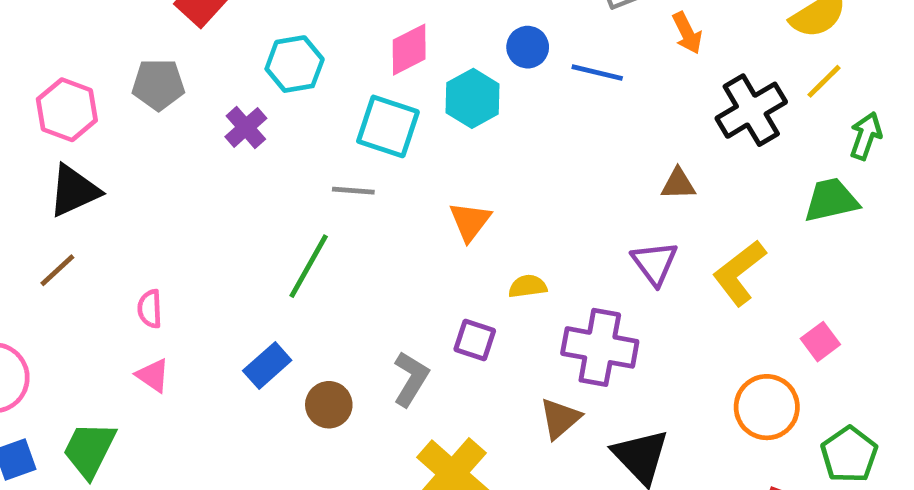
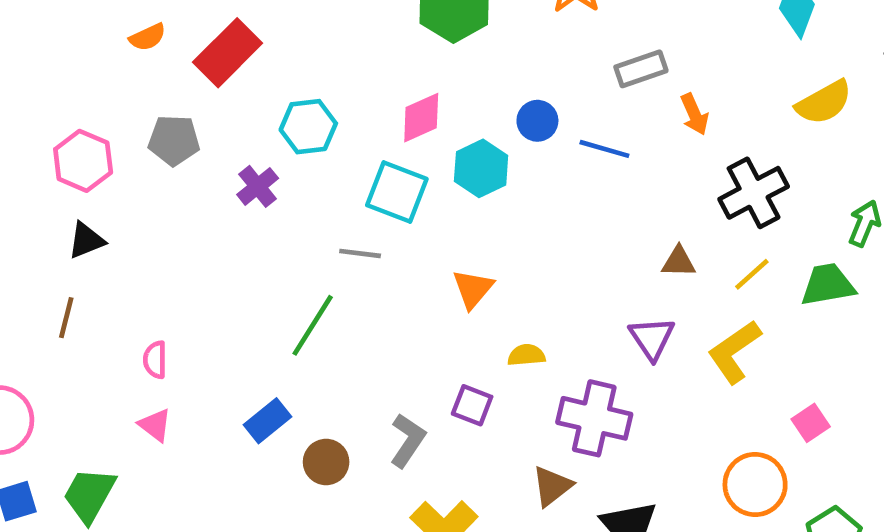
yellow line: (824, 81) -> (752, 274), moved
black triangle: (74, 191) -> (86, 240), size x0.7
brown line: (57, 270) -> (66, 318), turned -36

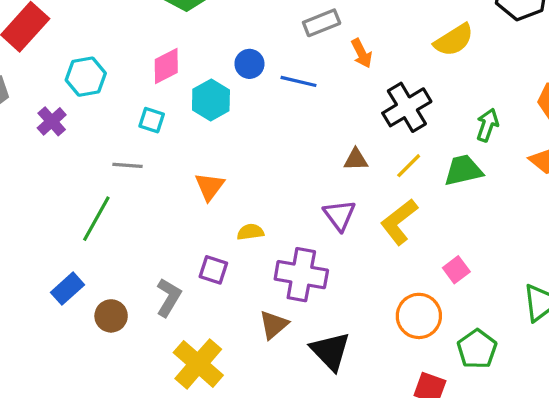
cyan square: (397, 192) -> (152, 120), size x0.6

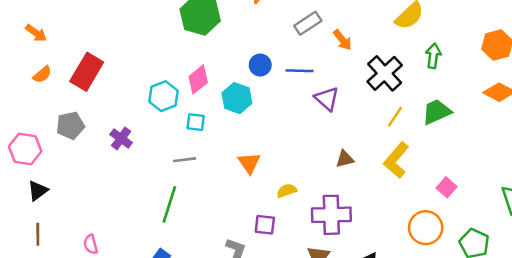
cyan hexagon: (86, 77) -> (163, 96), moved
green arrow: (487, 125) -> (433, 56), moved
brown triangle: (356, 159) -> (345, 159), moved
purple triangle: (339, 215) -> (327, 99), moved

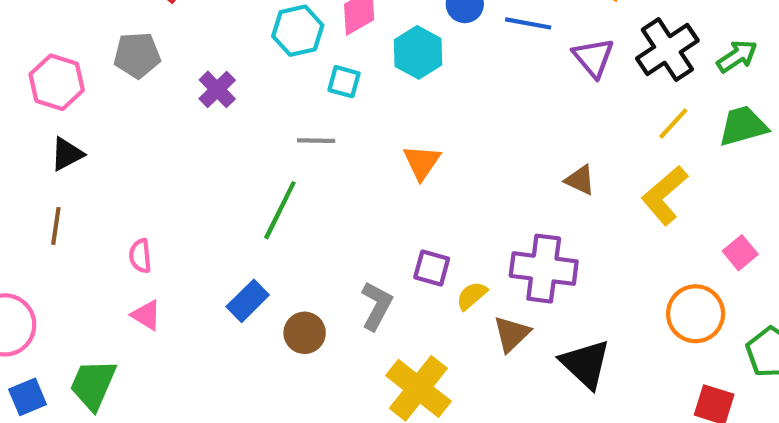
green arrow: (433, 56) -> (737, 56), moved, turned 40
purple triangle: (327, 99) -> (593, 58), moved
brown triangle: (345, 159) -> (580, 180), turned 30
yellow semicircle: (287, 191) -> (472, 296), moved, turned -30

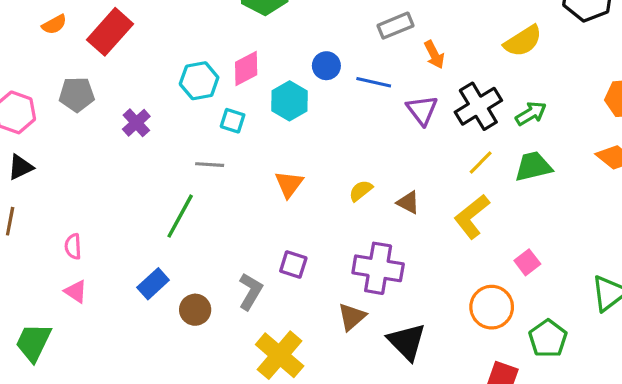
yellow semicircle: (472, 296) -> (361, 191), moved

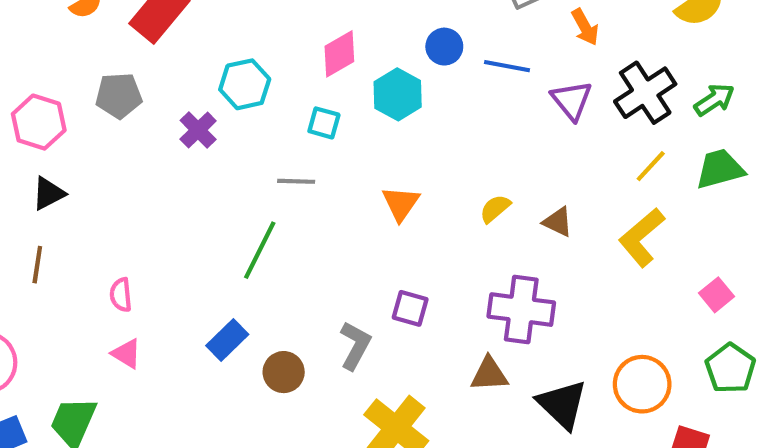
cyan hexagon: (199, 81) -> (245, 84), moved
orange circle: (492, 307) -> (642, 384), moved
brown triangle: (352, 317) -> (489, 374), turned 40
green pentagon: (548, 339) -> (730, 368), moved

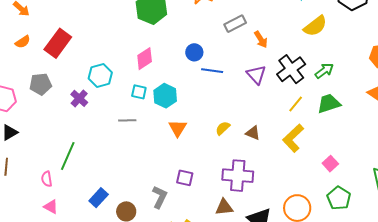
blue line: (507, 66) -> (212, 71), moved
cyan hexagon: (398, 94) -> (165, 96), moved
green line: (260, 250) -> (68, 156), moved

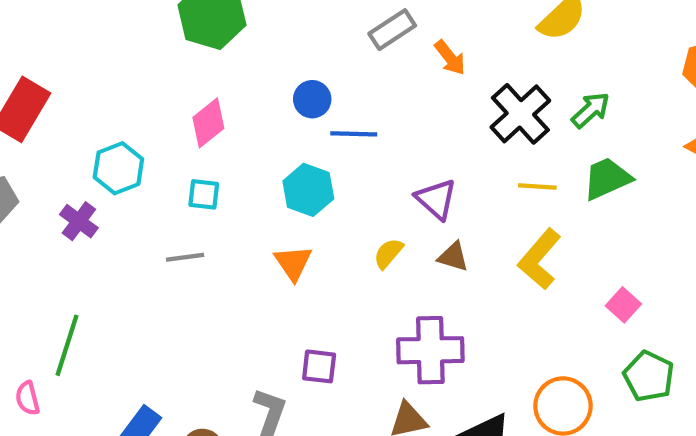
purple triangle: (256, 75) -> (436, 199), moved
cyan hexagon: (165, 96) -> (308, 190), moved
yellow line: (296, 104) -> (537, 187), turned 60

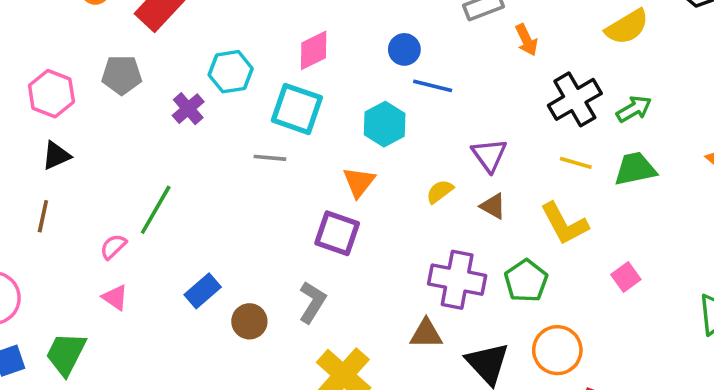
cyan square: (204, 194) -> (297, 109), size x1.8
yellow L-shape: (539, 259) -> (564, 224), turned -81
purple square: (319, 366) -> (337, 233), moved, size x1.4
green pentagon: (649, 376) -> (526, 281), moved
pink semicircle: (27, 398) -> (113, 247), turned 48

